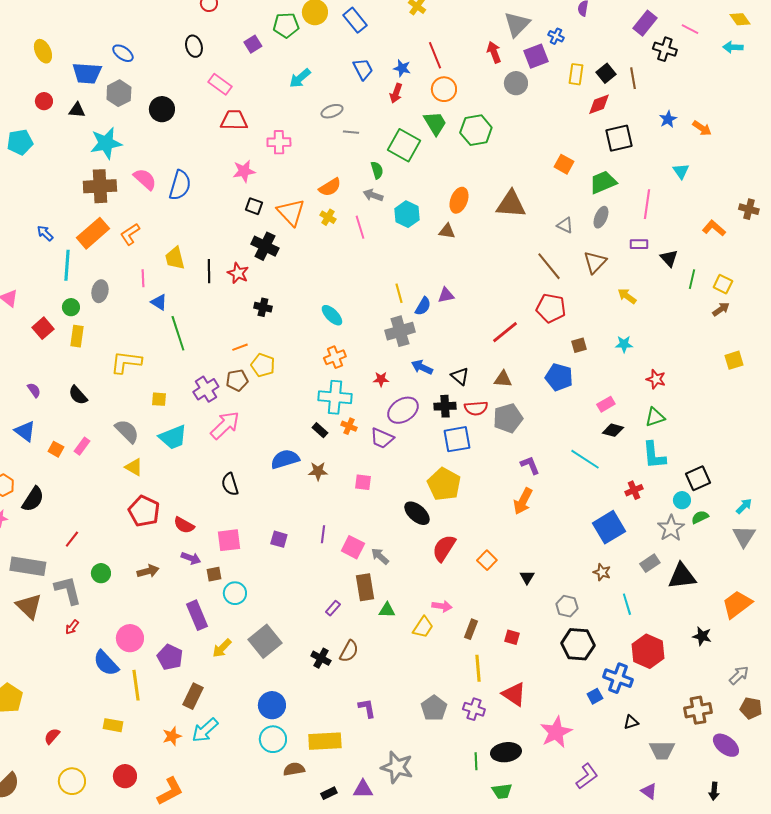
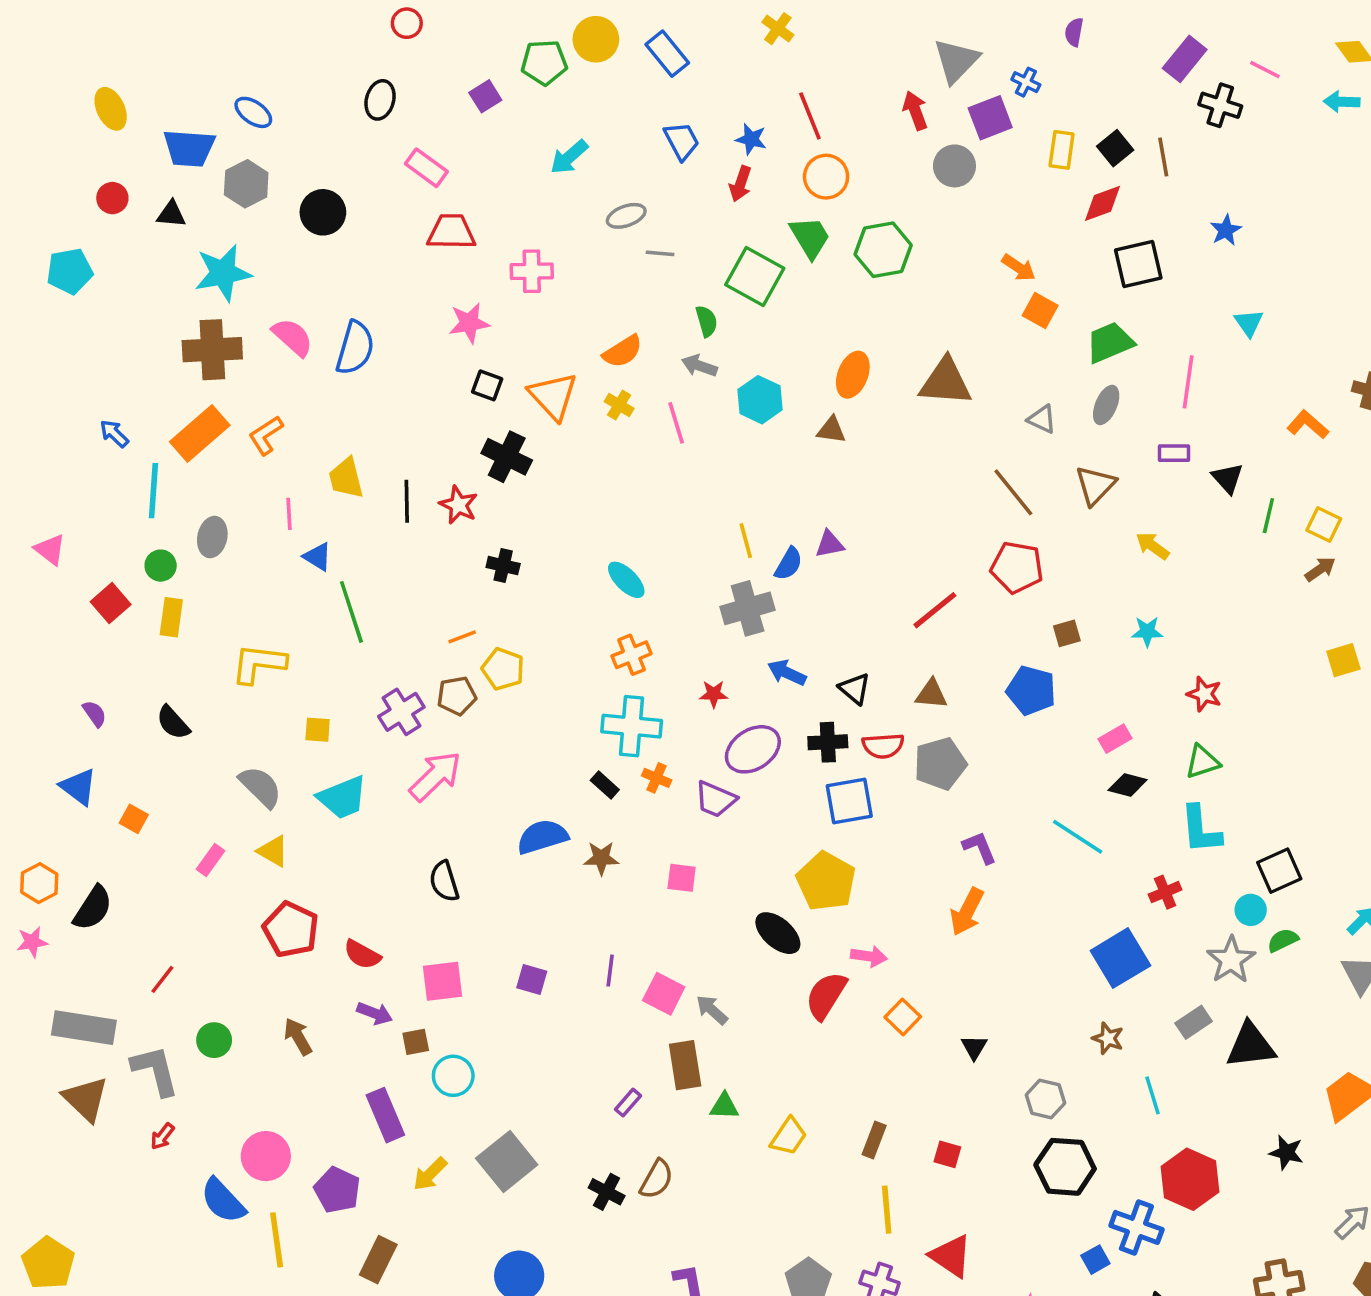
black ellipse: (194, 46) -> (380, 100), turned 30
orange arrow: (702, 128) -> (1019, 268), moved
pink rectangle: (82, 446) -> (211, 860), moved
brown arrow: (148, 571) -> (298, 1037), turned -105
pink arrow: (442, 606) -> (869, 956), moved

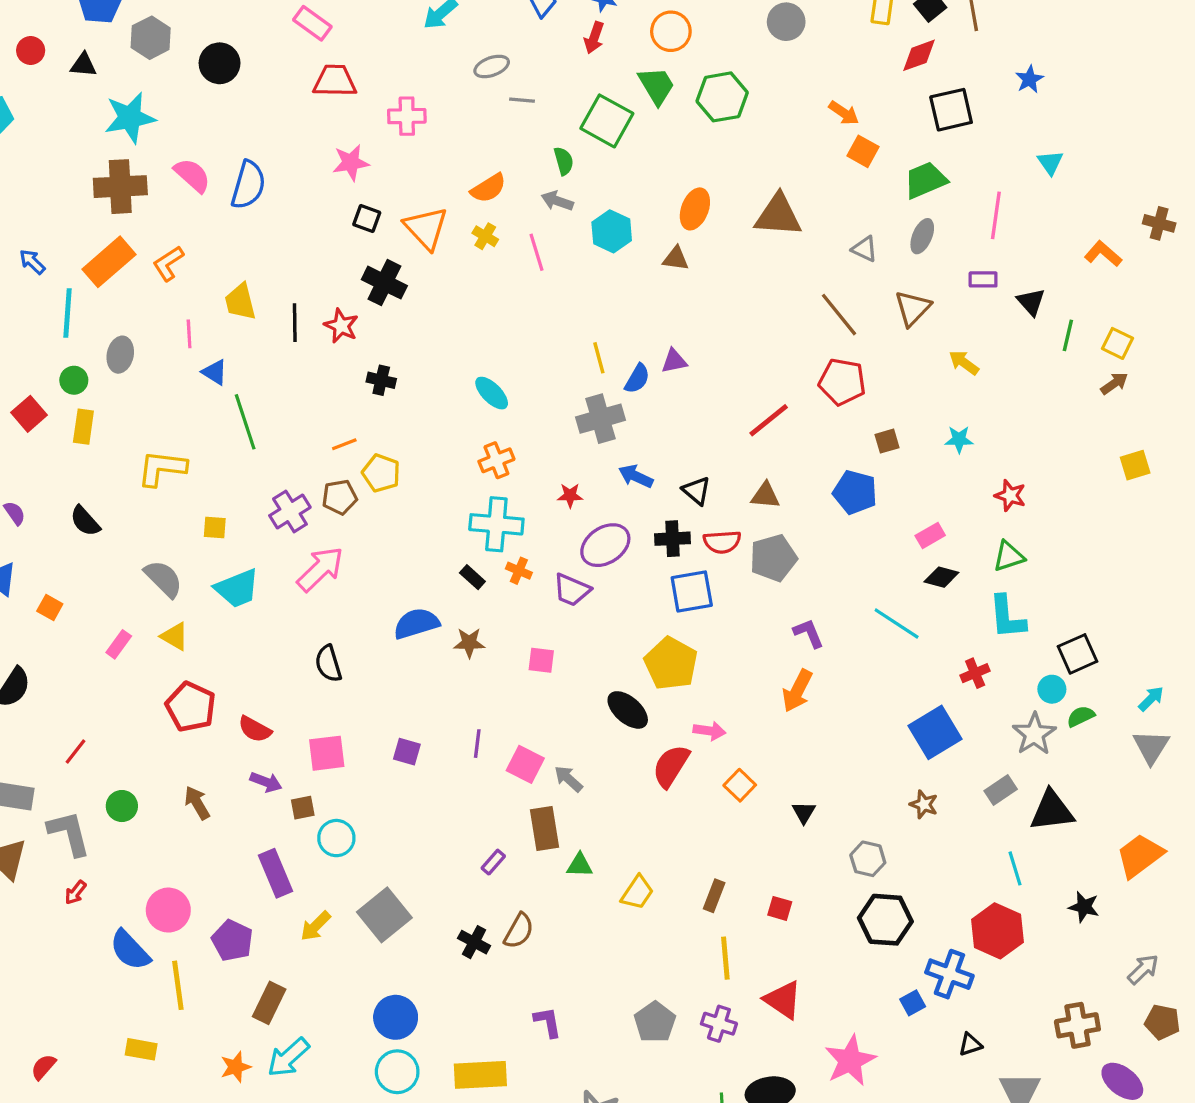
cyan line: (1153, 1095) -> (1015, 868), moved

